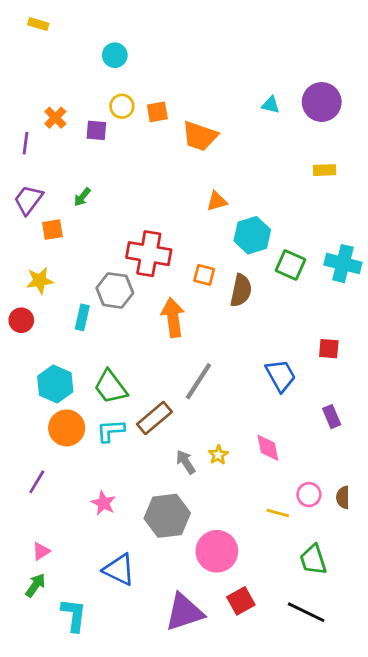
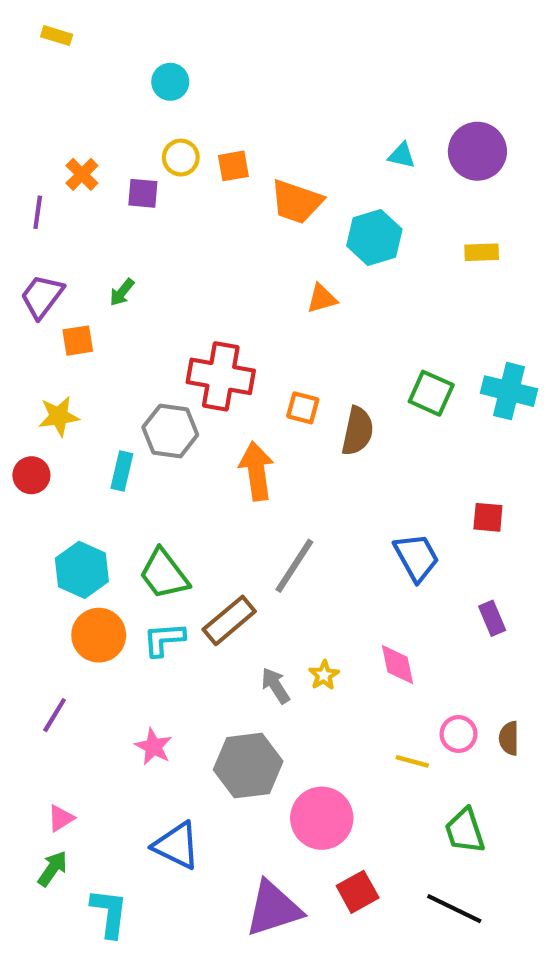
cyan hexagon: (252, 235) -> (374, 237), moved

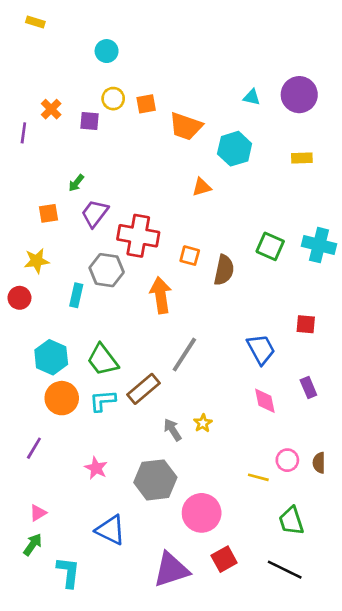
purple trapezoid: (42, 296) -> (95, 213), moved
pink diamond: (397, 665) -> (265, 401), moved

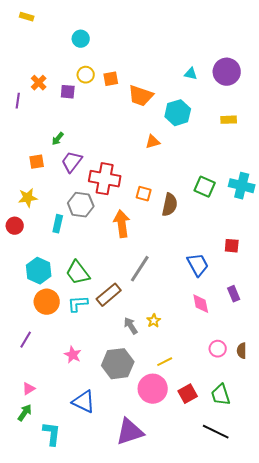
yellow line: (258, 477) -> (165, 362), moved, turned -42
red square: (224, 559) -> (188, 394), moved

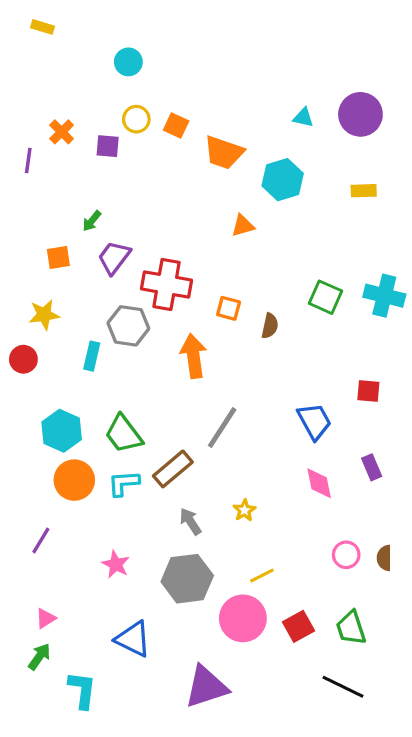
orange square: (111, 79) -> (176, 126), turned 35
brown semicircle: (170, 205) -> (270, 326), size x0.7
gray arrow: (131, 326) -> (190, 521), moved

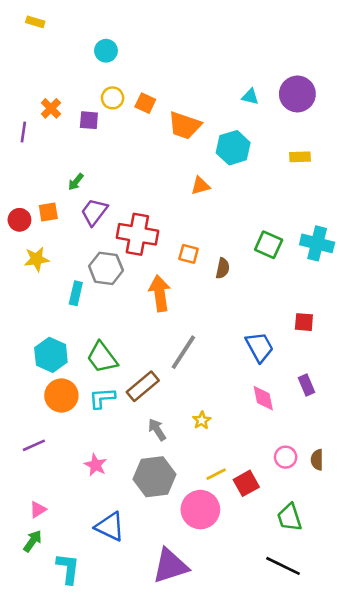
red circle: (23, 359) -> (19, 220), moved
purple line: (41, 540) -> (34, 445), turned 35
red square: (298, 626) -> (246, 483), moved

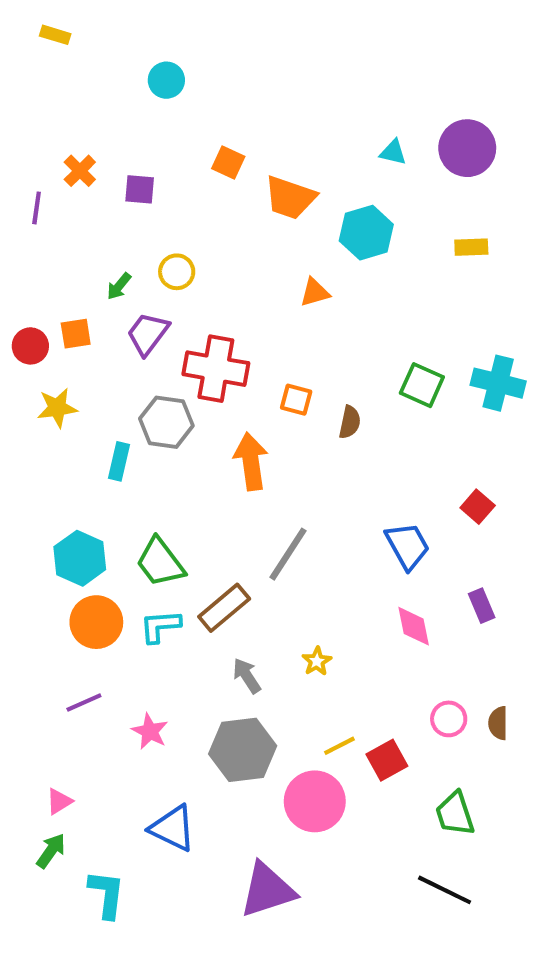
yellow circle: (113, 98) -> (177, 272), moved
red square: (304, 322) -> (478, 507), turned 36
purple line: (34, 445) -> (84, 702), moved

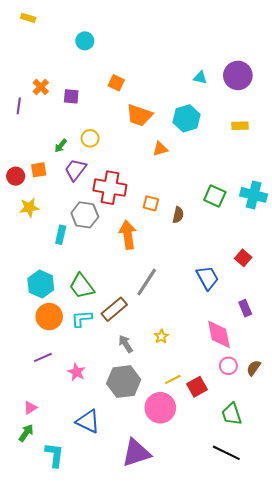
orange trapezoid: (290, 198) -> (139, 115), moved
pink diamond: (414, 626) -> (219, 334), moved, size x1.4
brown semicircle: (498, 723) -> (254, 368), turned 35

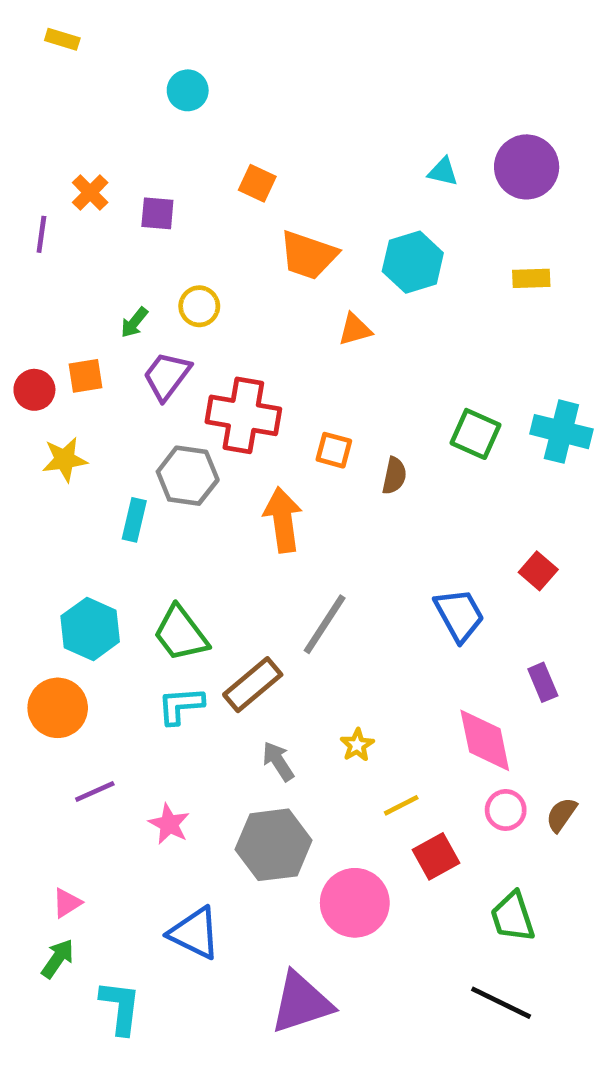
orange circle: (49, 317) -> (58, 708), moved
yellow line: (173, 379) -> (401, 805), moved

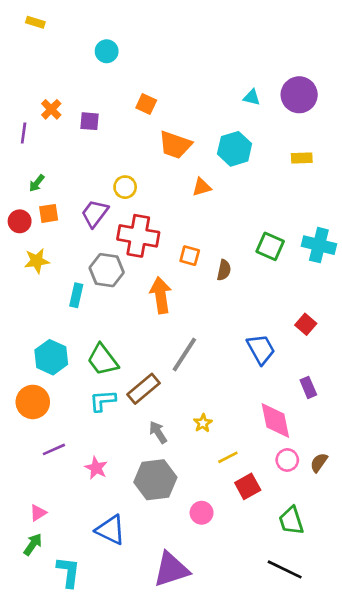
yellow circle: (199, 306) -> (125, 187), moved
green arrow: (134, 323) -> (37, 183), moved
pink circle: (355, 903) -> (202, 513), size x0.6

